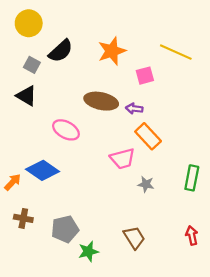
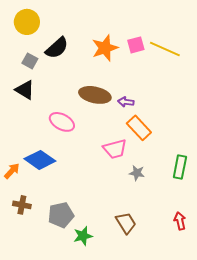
pink square: (145, 76) -> (136, 45), moved

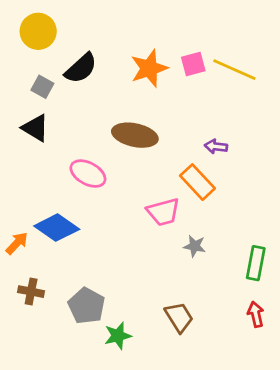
purple arrow: (126, 102) -> (216, 146), moved
green rectangle: (180, 167) -> (256, 263), moved
gray pentagon: (61, 215) -> (87, 306), turned -30

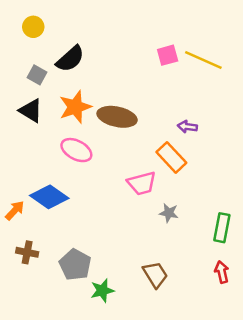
yellow circle: (38, 31) -> (33, 27), size x0.7
orange star: (149, 68) -> (75, 107), moved

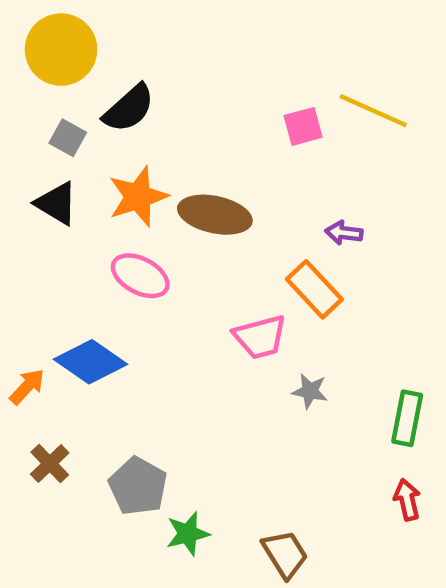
yellow circle: (33, 27) -> (61, 50), size x1.8
pink square: (168, 55) -> (303, 126), moved
brown cross: (27, 252) -> (50, 464), turned 35
brown trapezoid: (155, 275) -> (285, 554), moved

